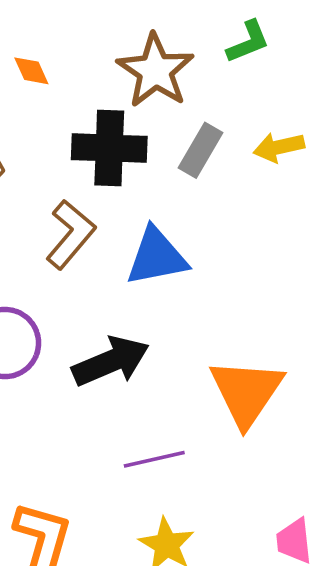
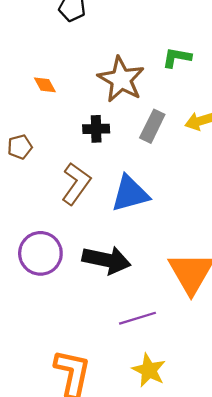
green L-shape: (248, 42) -> (177, 58), turned -144
black cross: (109, 148) -> (96, 129), size x0.6
black arrow: (111, 361) -> (106, 260), turned 39

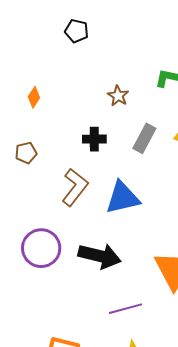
brown star: (121, 79) -> (118, 96), size x0.5
orange diamond: (45, 85) -> (34, 97), moved, turned 60

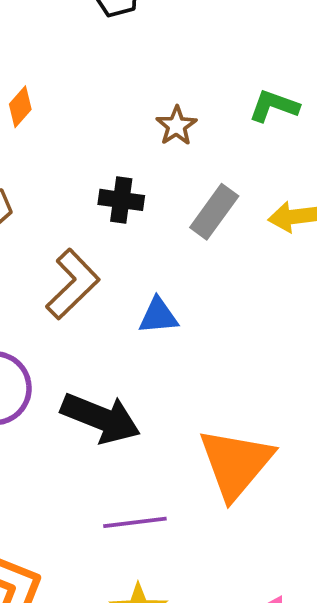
blue triangle: (123, 198) -> (158, 316), size x0.6

